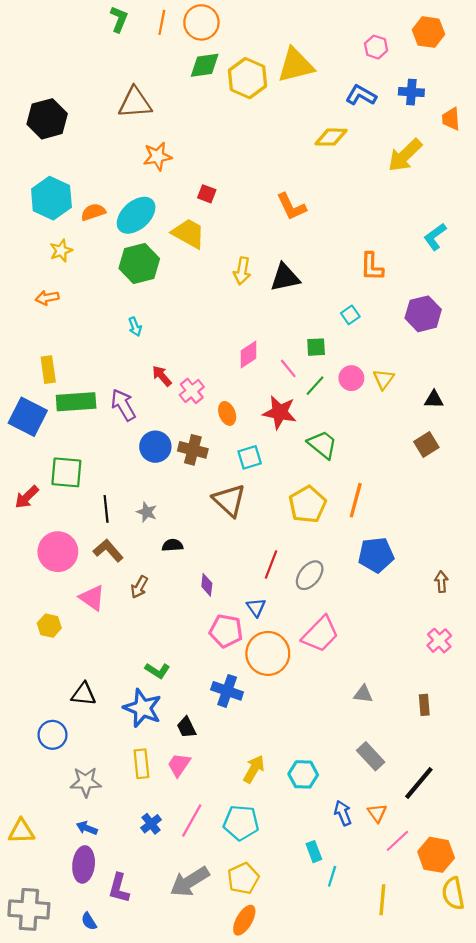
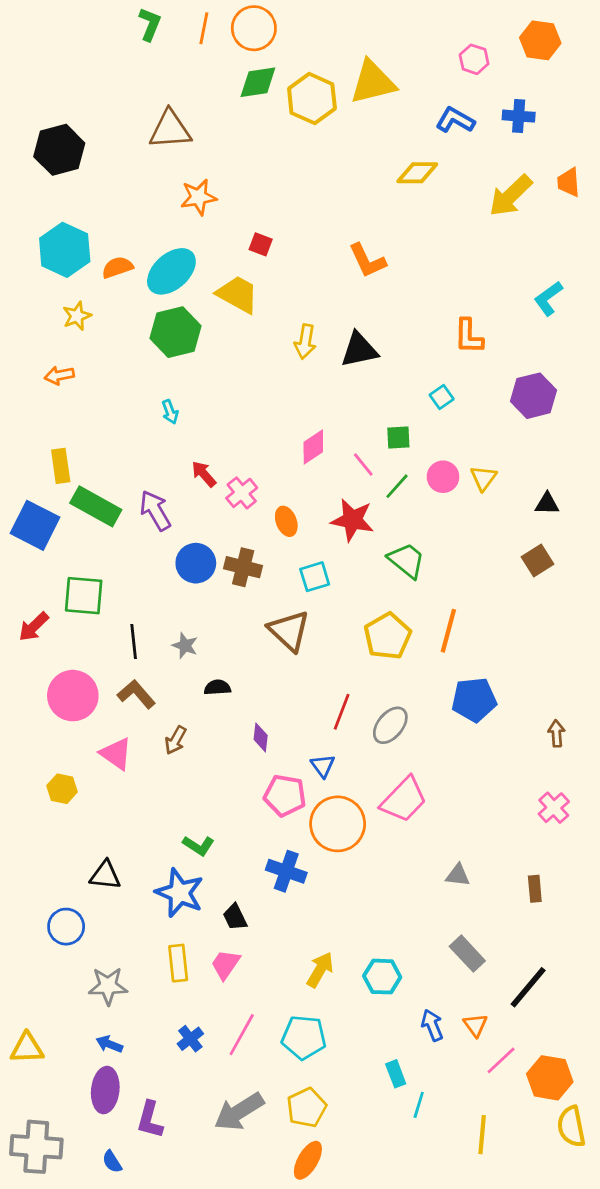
orange trapezoid: (451, 119) -> (569, 182), moved
green rectangle: (76, 402) -> (96, 506), turned 33

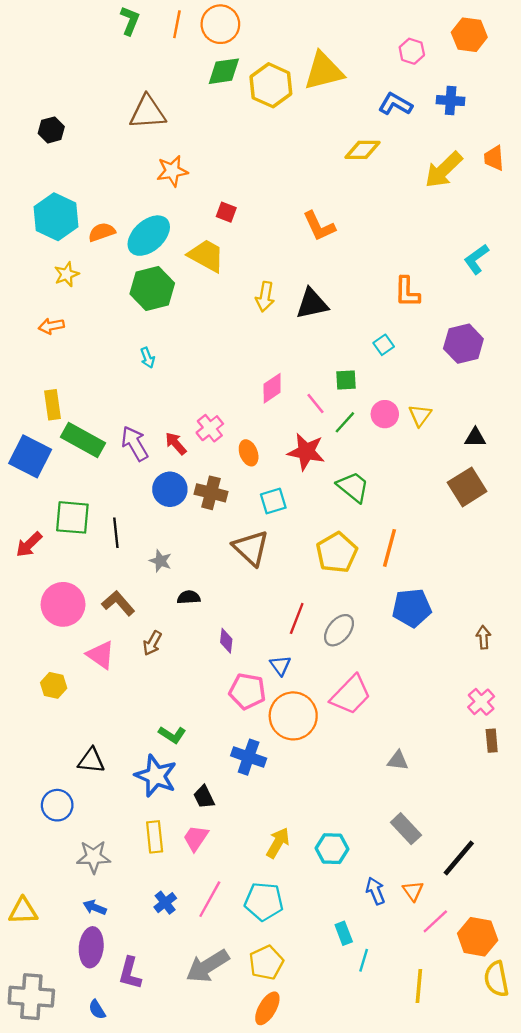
black hexagon: (59, 150) -> (51, 130), size x0.6
red arrow: (204, 474) -> (176, 443), moved
brown square: (538, 560) -> (467, 487), size x1.4
black line: (134, 642) -> (116, 533), moved
brown rectangle: (535, 889) -> (492, 741), moved

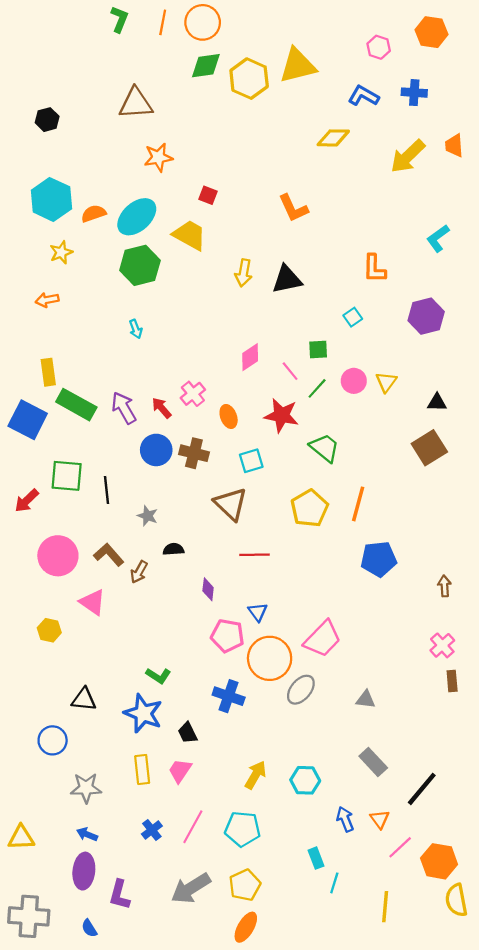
red line: (297, 618) -> (254, 555), moved, turned 68
gray ellipse: (339, 630) -> (301, 690), moved
brown arrow: (152, 643) -> (139, 572), moved

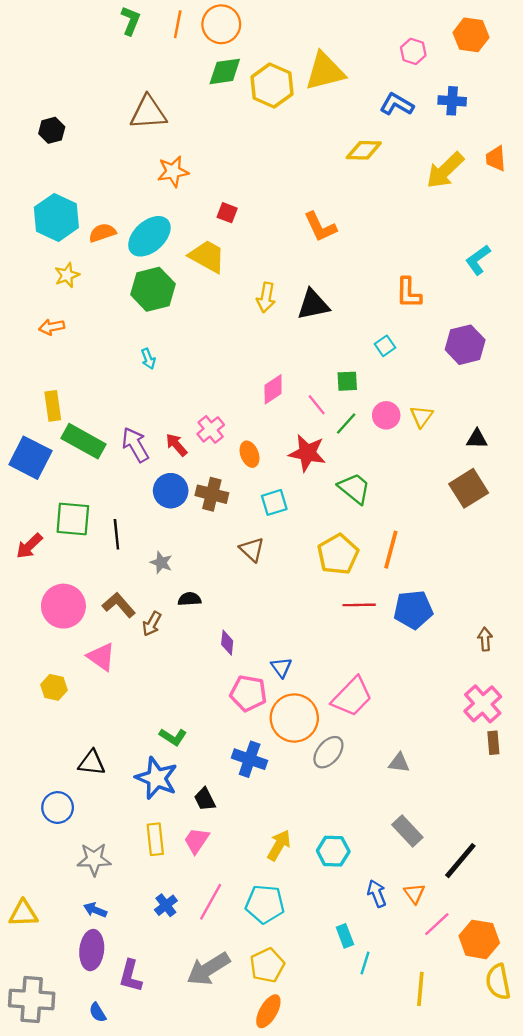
brown triangle: (231, 504) -> (252, 550), size x0.7
red line: (254, 555) -> (359, 605), moved
pink cross: (442, 645) -> (483, 704), size x1.4

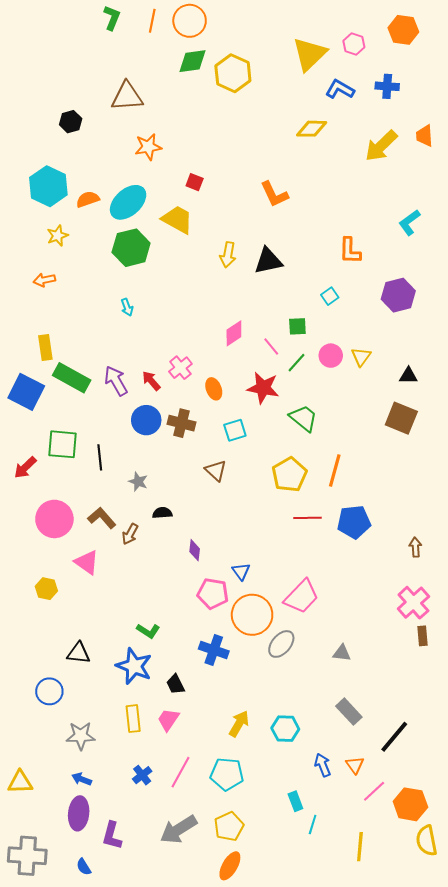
yellow triangle: (325, 71) -> (310, 54), moved, turned -30
black hexagon: (52, 130) -> (71, 122), moved
brown square: (469, 488) -> (401, 418), turned -36

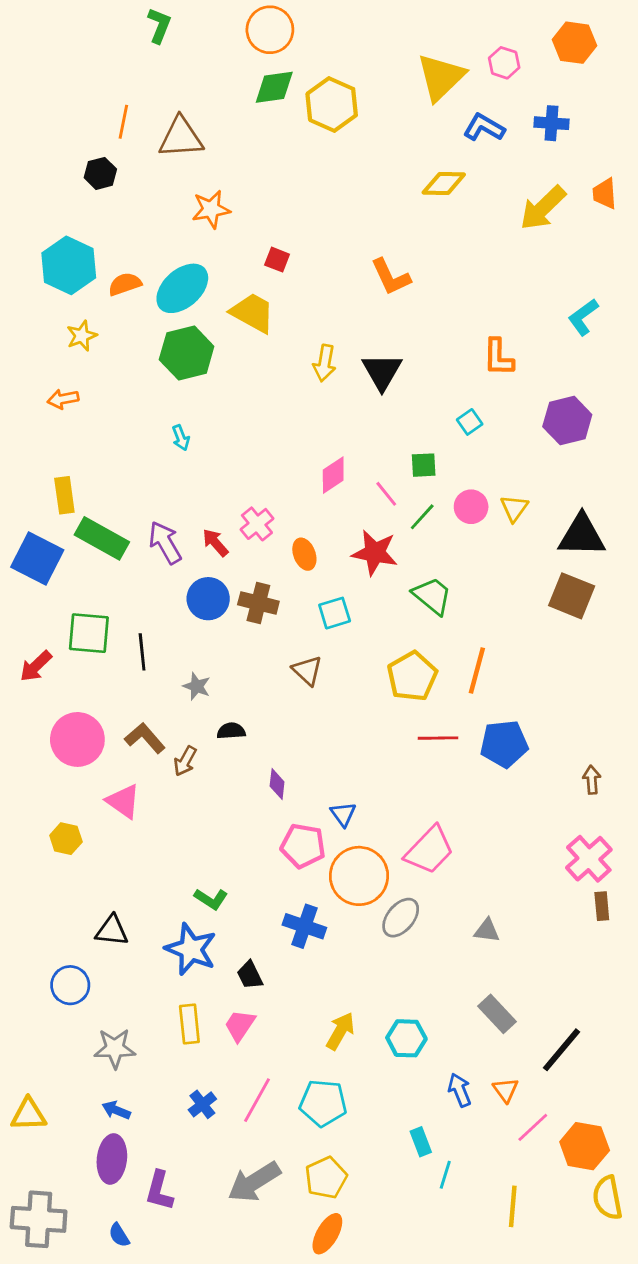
orange line: (152, 21) -> (123, 122), moved
black triangle: (268, 261) -> (382, 372), turned -48
black triangle: (408, 376) -> (582, 535), size x1.8

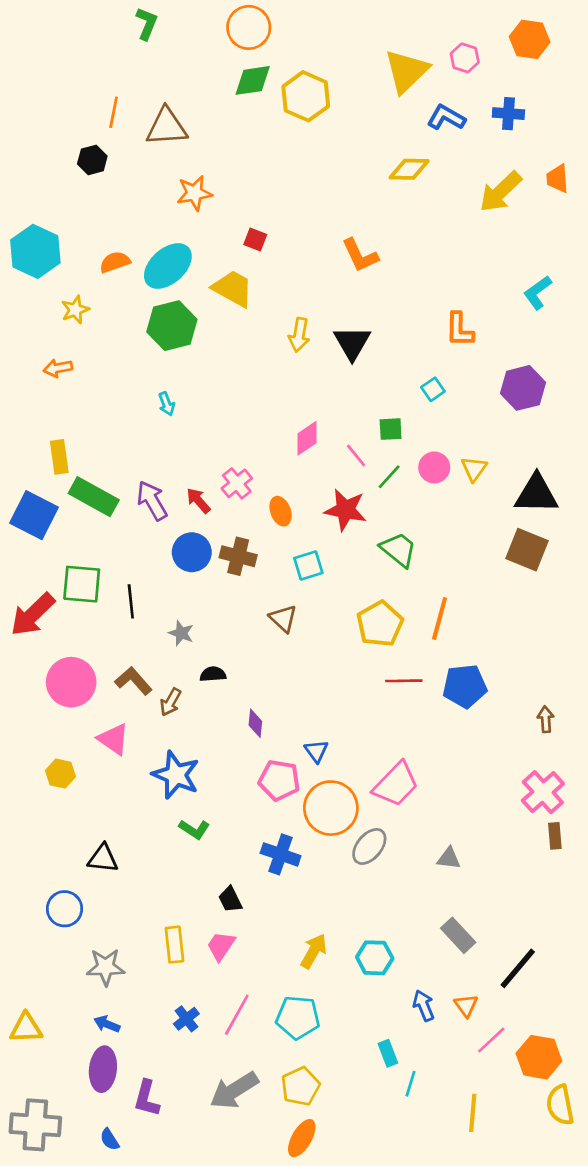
cyan hexagon: (69, 265) -> (35, 251), moved
red arrow: (36, 666) -> (33, 615), size x1.5
blue star: (191, 949) -> (176, 775), moved

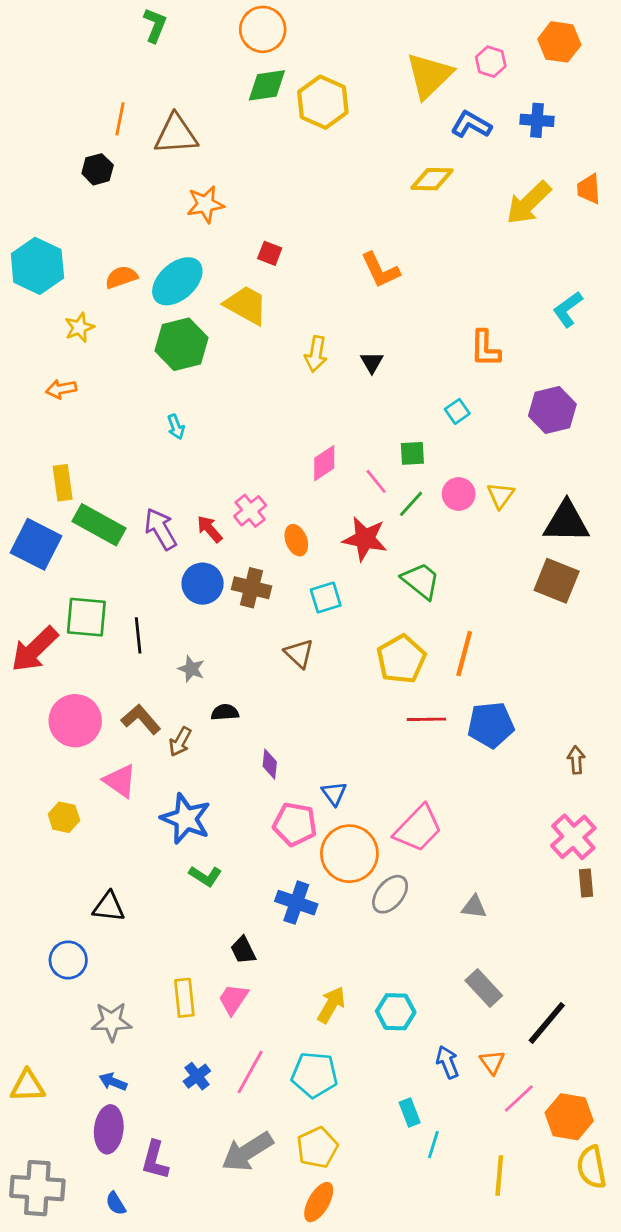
black triangle: (352, 343) -> (372, 362), size x0.6

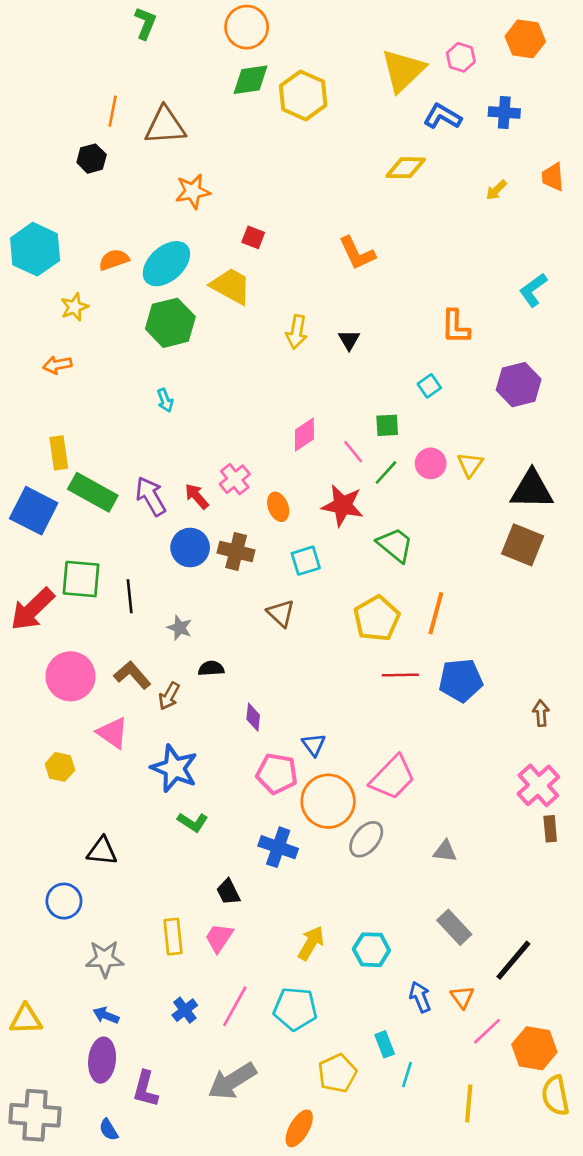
yellow arrow: (529, 203) -> (496, 190), size x0.5
yellow pentagon: (317, 1148) -> (337, 1073), moved

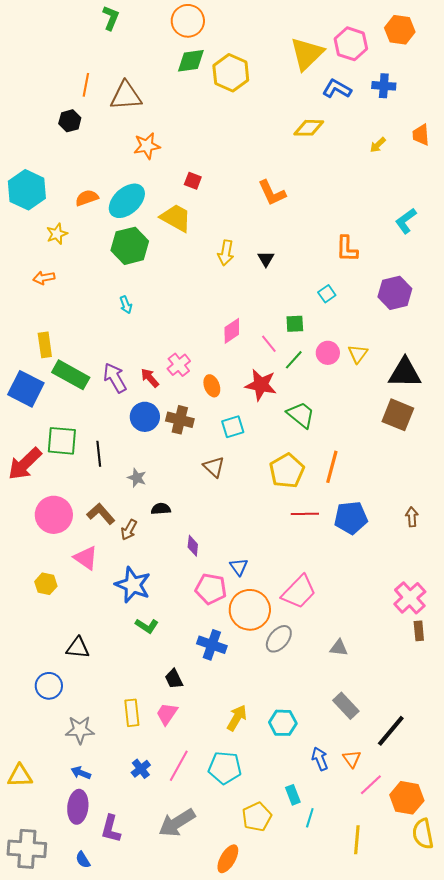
pink hexagon: (461, 57) -> (351, 44), size x1.5
brown arrow: (541, 713) -> (412, 517), moved

